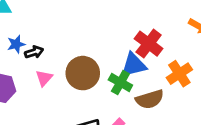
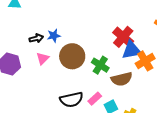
blue star: (16, 44) -> (54, 36), moved
blue triangle: (134, 65) -> (132, 50), moved

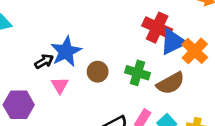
blue star: (54, 36) -> (66, 51), size x1.6
brown circle: (72, 56) -> (98, 72), size x0.6

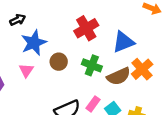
red cross: (157, 28) -> (86, 28), moved, turned 30
orange cross: (195, 51) -> (142, 69), moved
black arrow: (44, 61) -> (18, 20), moved

